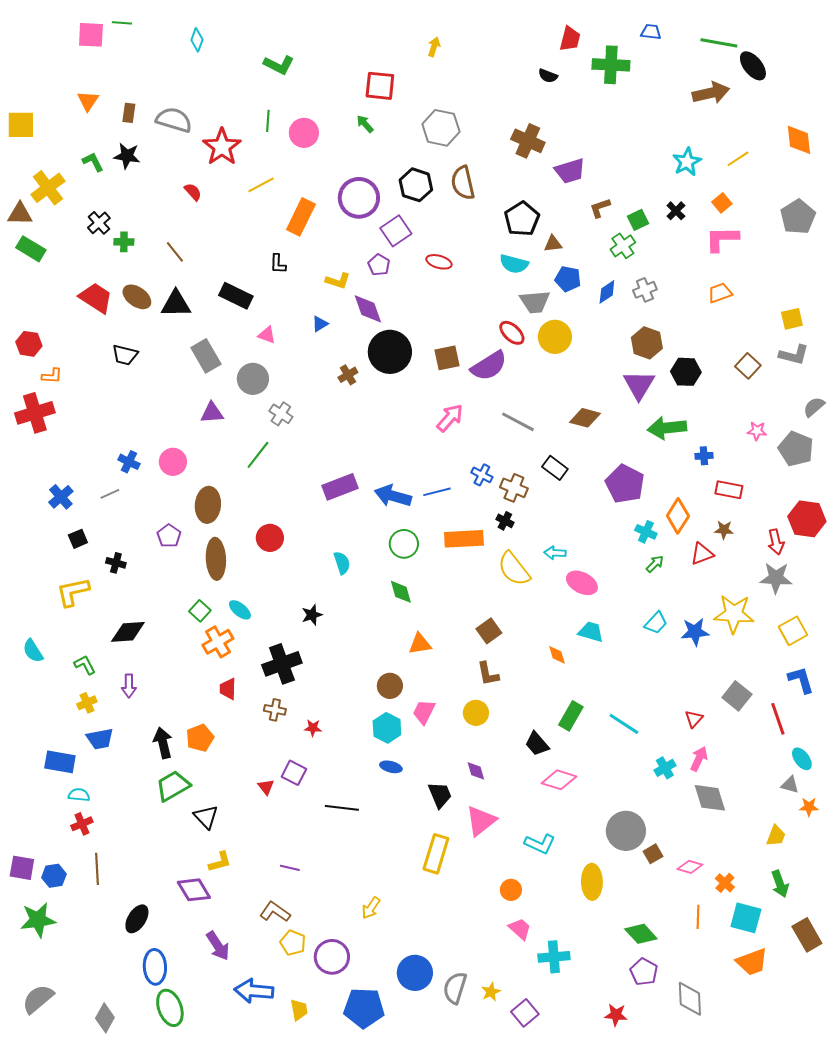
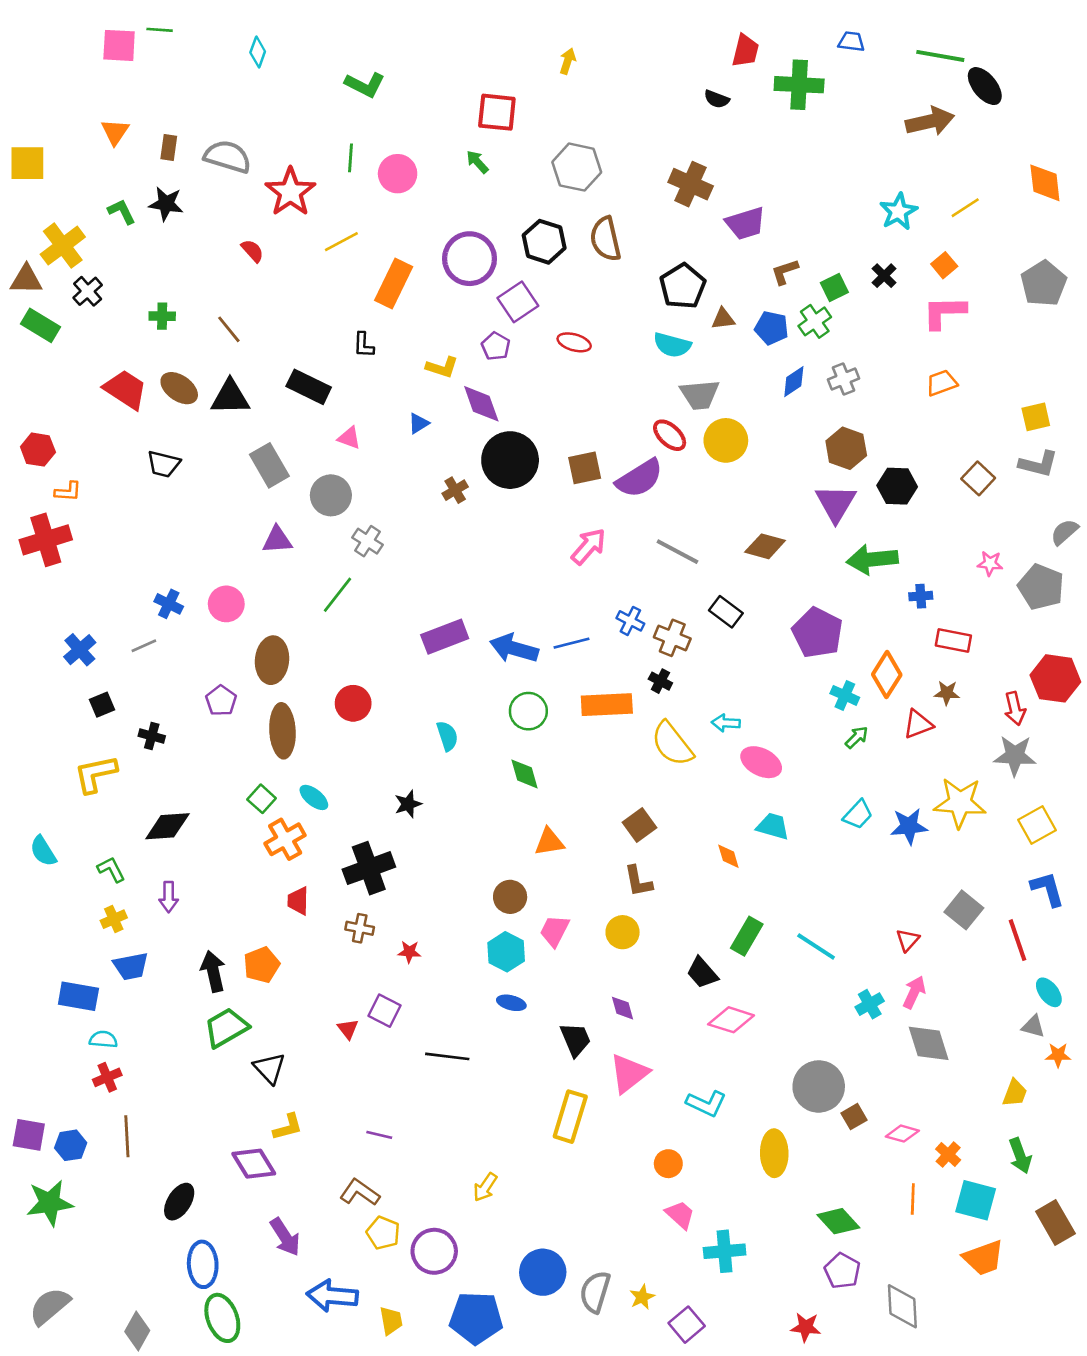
black cross: (99, 223) -> (88, 291), moved
blue pentagon: (568, 279) -> (772, 328), moved

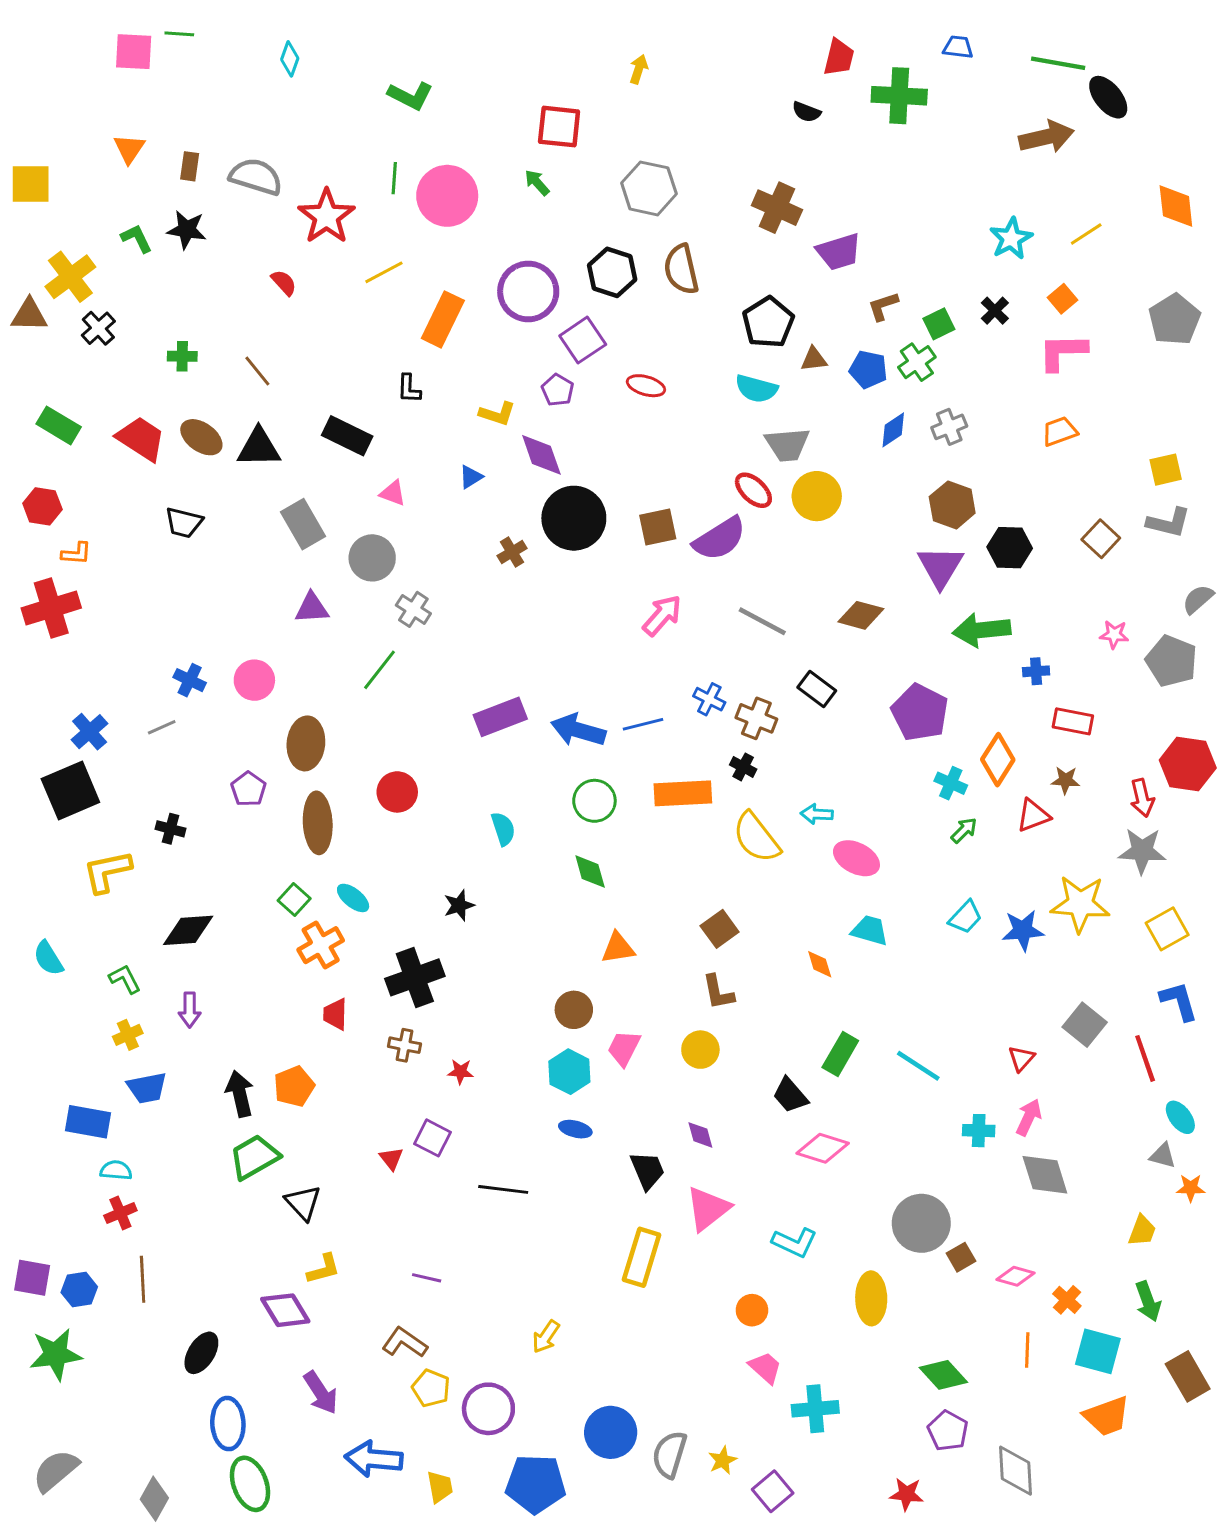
pink circle: (398, 174) -> (447, 196), size x1.4
green rectangle: (41, 325) -> (59, 425), moved
black square: (102, 705) -> (70, 791), moved, size x2.0
cyan cross: (870, 1004) -> (979, 1131), turned 32

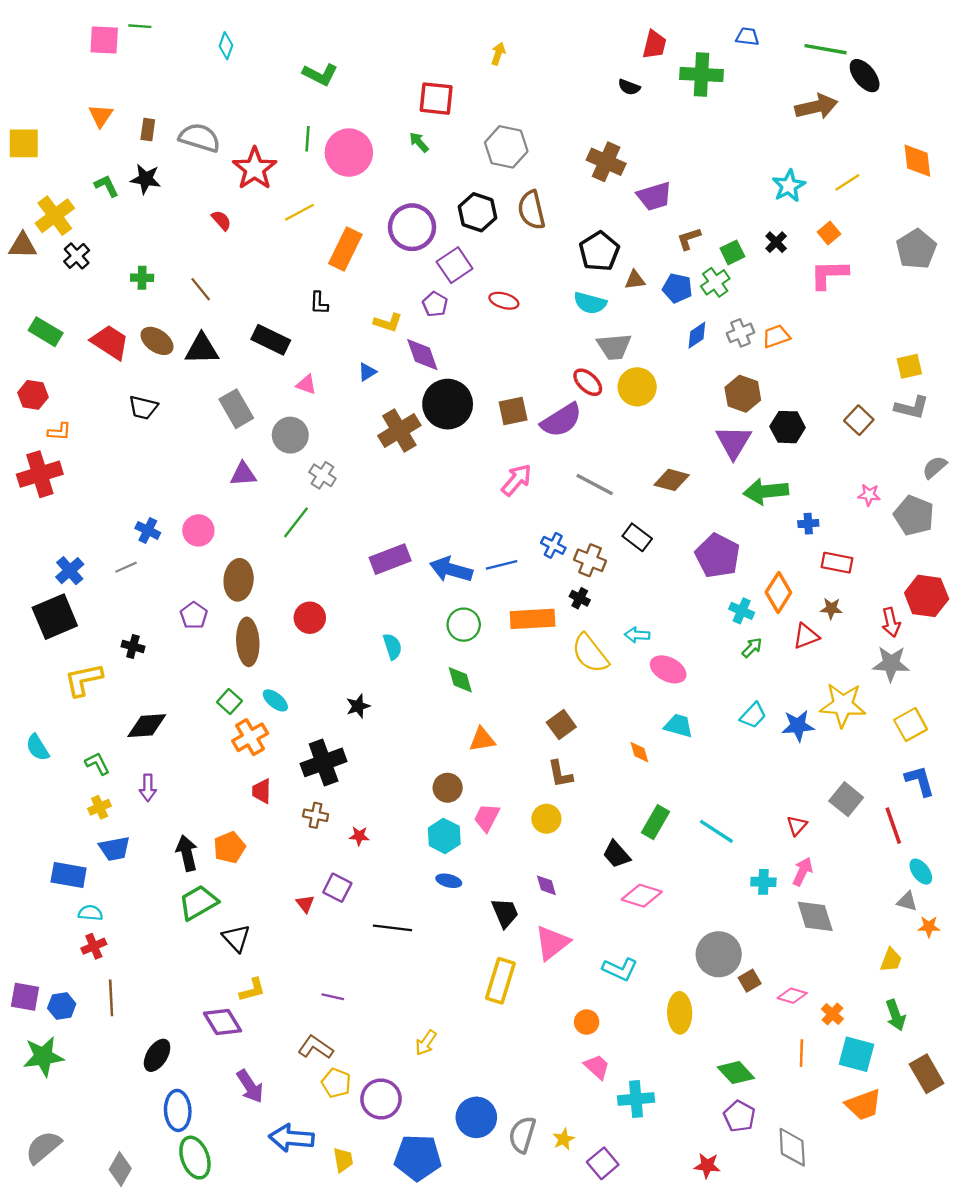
orange trapezoid: (1060, 431) -> (776, 336), moved
brown cross: (512, 552) -> (399, 431), size x1.8

